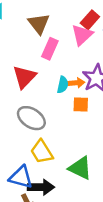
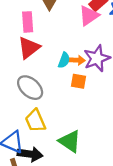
pink rectangle: (50, 49) -> (28, 22), moved, turned -36

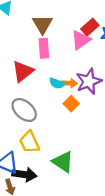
pink rectangle: (28, 22) -> (44, 48), moved
cyan semicircle: (64, 60) -> (57, 83), turned 91
orange square: (78, 81) -> (71, 104), turned 35

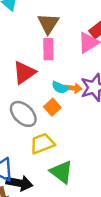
orange square: (71, 104) -> (52, 107), moved
yellow trapezoid: (29, 142) -> (42, 144), moved, turned 90

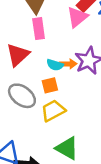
orange square: (52, 107) -> (50, 85), turned 35
yellow trapezoid: (42, 144) -> (53, 111), moved

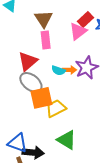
orange square: (50, 85) -> (41, 98), moved, size x1.6
gray ellipse: (22, 96) -> (31, 82), moved

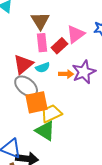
red rectangle: (86, 20) -> (59, 46), moved
cyan semicircle: (58, 70) -> (43, 67), moved, turned -40
green triangle: (67, 140) -> (45, 131), moved

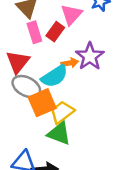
cyan semicircle: (43, 67) -> (54, 76), moved, size x1.6

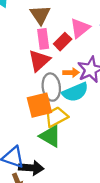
red triangle: (18, 62) -> (39, 60), moved
cyan semicircle: (54, 76) -> (75, 92), moved
gray ellipse: (26, 87) -> (51, 87), moved, turned 45

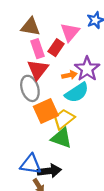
brown triangle: (40, 15) -> (31, 27), turned -36
gray ellipse: (51, 87) -> (30, 88), moved

